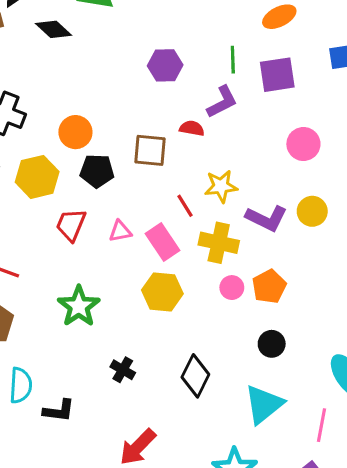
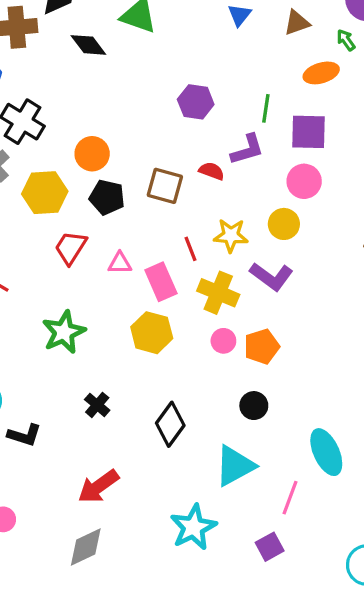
pink circle: (303, 144) -> (304, 181), moved
yellow circle: (312, 211) -> (284, 224), moved

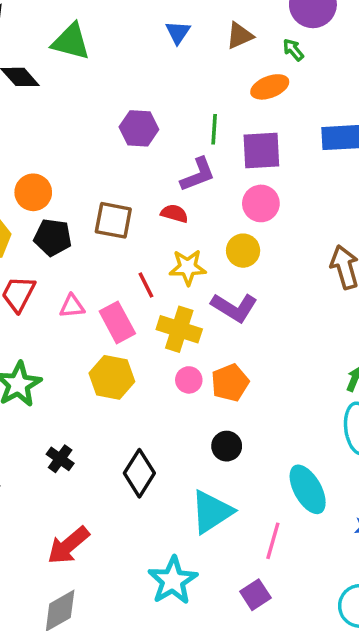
red semicircle: (212, 171) -> (174, 213), moved

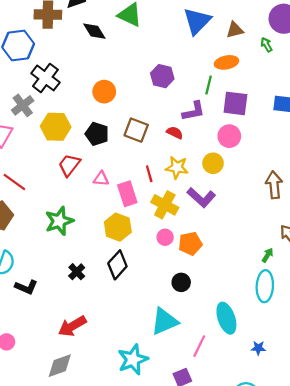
blue triangle: (178, 32) -> (197, 21), size x1.8
orange ellipse: (270, 87) -> (226, 62), moved
orange circle: (33, 192) -> (104, 92), moved
black diamond: (139, 473) -> (117, 265), moved

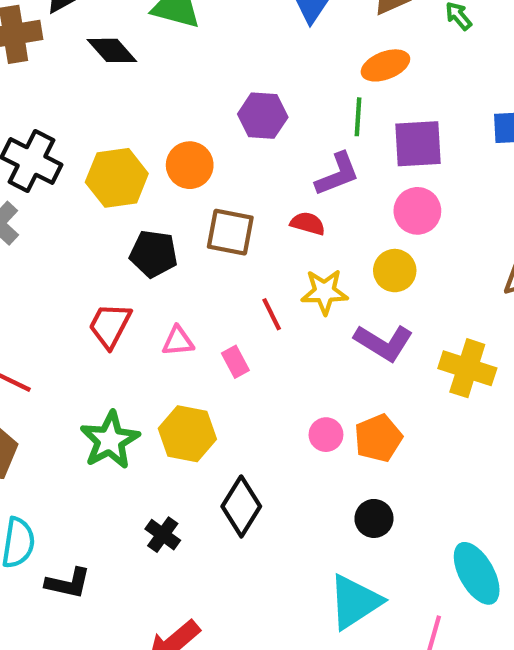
orange circle: (104, 92) -> (190, 165), moved
yellow hexagon: (56, 127) -> (117, 178), moved
pink rectangle: (127, 194) -> (235, 362), size x0.6
yellow cross: (165, 205) -> (467, 368), moved
yellow hexagon: (118, 227) -> (187, 434), moved

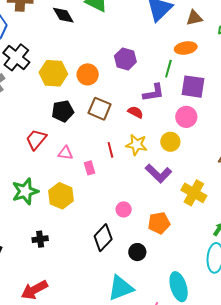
black pentagon: (154, 254) -> (63, 111), turned -30
orange pentagon: (378, 438) -> (159, 223), moved
black diamond: (241, 506) -> (103, 238), moved
black cross: (163, 535) -> (40, 239), turned 35

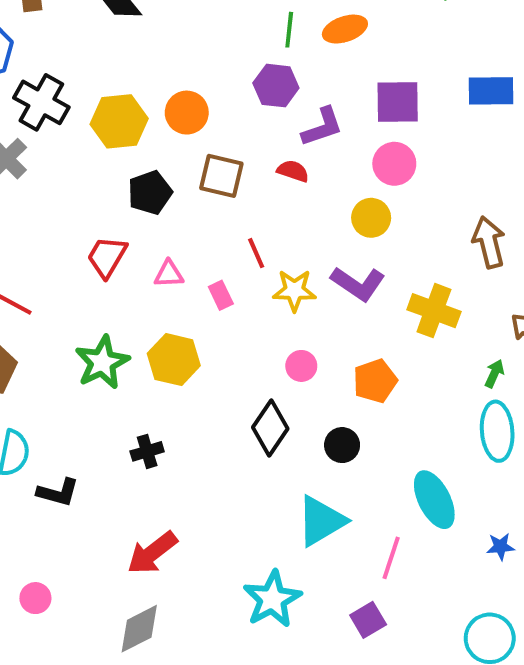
orange ellipse: (186, 48) -> (345, 29), moved
purple hexagon: (125, 59) -> (276, 86), moved
green line: (168, 69) -> (289, 30), moved
yellow star: (137, 145) -> (294, 290), moved

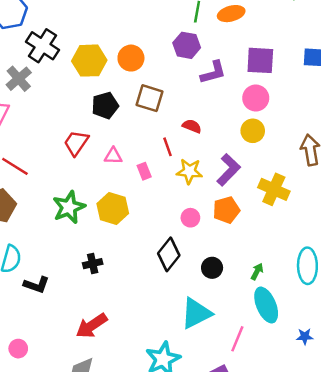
red semicircle: (293, 171) -> (192, 126), moved
yellow circle: (371, 218) -> (253, 131), moved
purple L-shape: (358, 284) -> (229, 170), turned -84
green arrow: (494, 374) -> (257, 272), moved
orange pentagon: (375, 381) -> (226, 210), moved

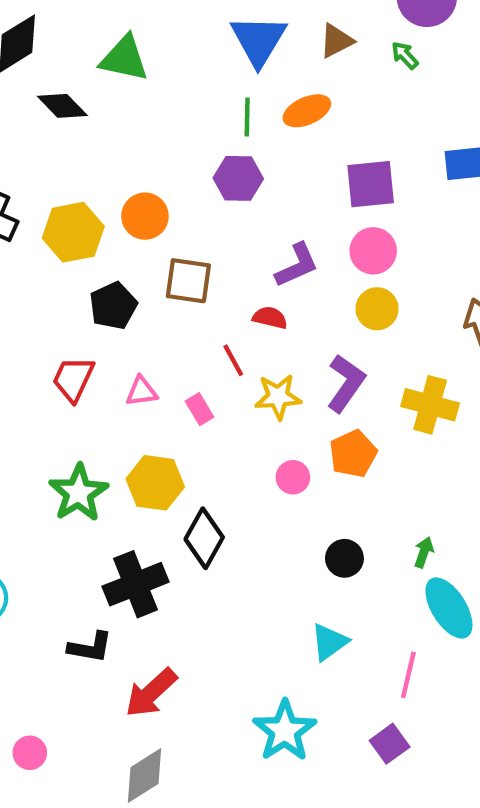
purple L-shape: (213, 72) -> (297, 265), moved
black diamond: (169, 254) -> (204, 538), moved
black cross: (93, 264) -> (136, 584), size x1.8
black L-shape: (36, 285) -> (90, 647), moved
cyan triangle: (196, 313) -> (329, 642), size x0.7

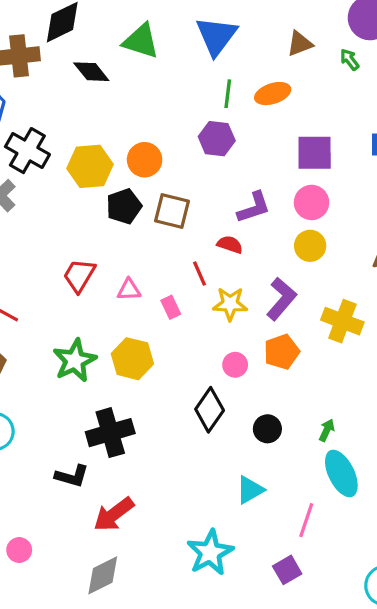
blue triangle: (259, 40) -> (216, 36), moved
black pentagon: (113, 306) -> (124, 206), moved
black diamond: (204, 538) -> (210, 410), moved

